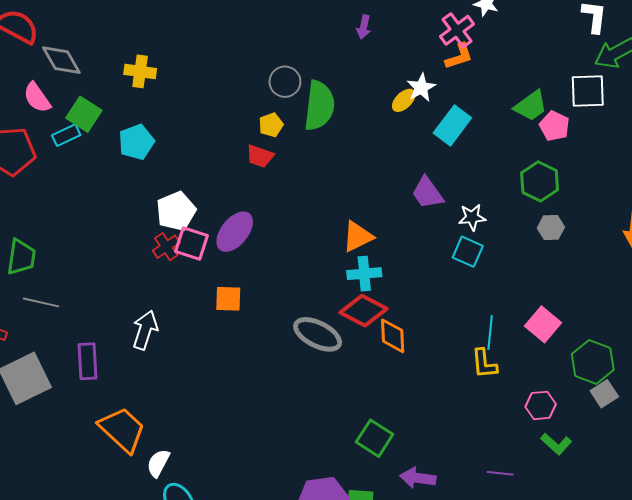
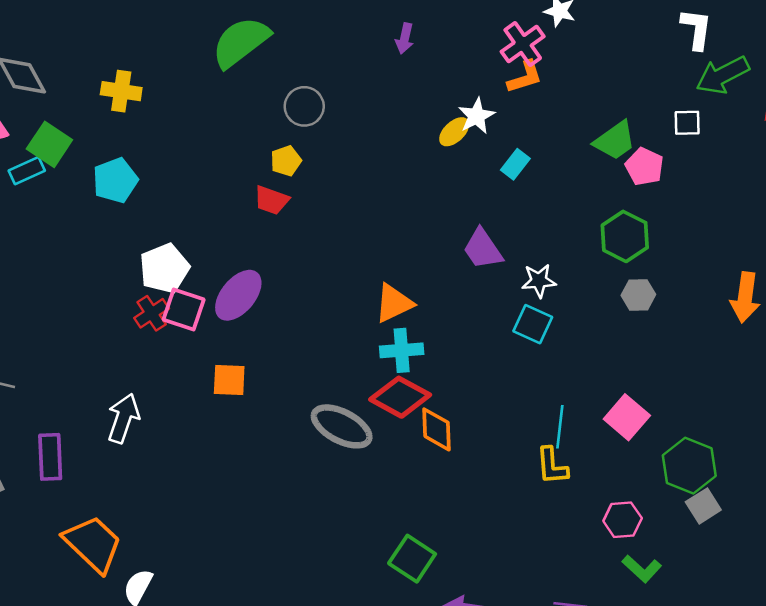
white square: (588, 91) -> (687, 123), size x0.6
green semicircle: (319, 106) -> (241, 42), moved, turned -135
cyan rectangle: (452, 125) -> (515, 164), size x0.6

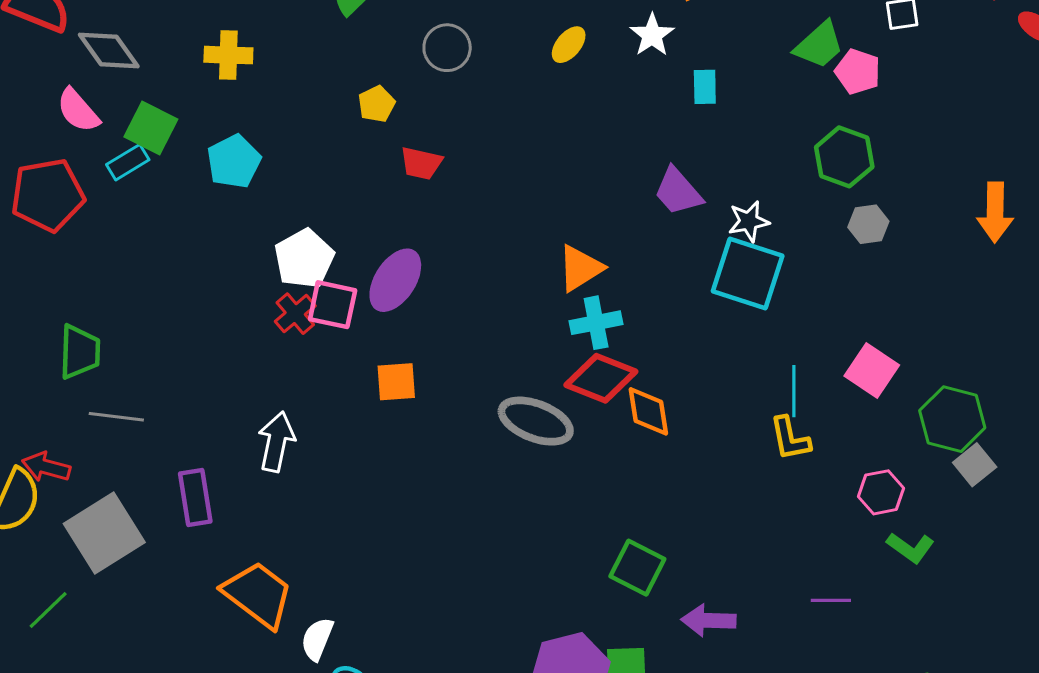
yellow ellipse: (454, 132) -> (569, 45), moved
yellow pentagon: (286, 161) -> (377, 104), moved
cyan rectangle: (515, 164) -> (705, 87), turned -32
cyan square: (533, 324) -> (748, 273), size x1.6

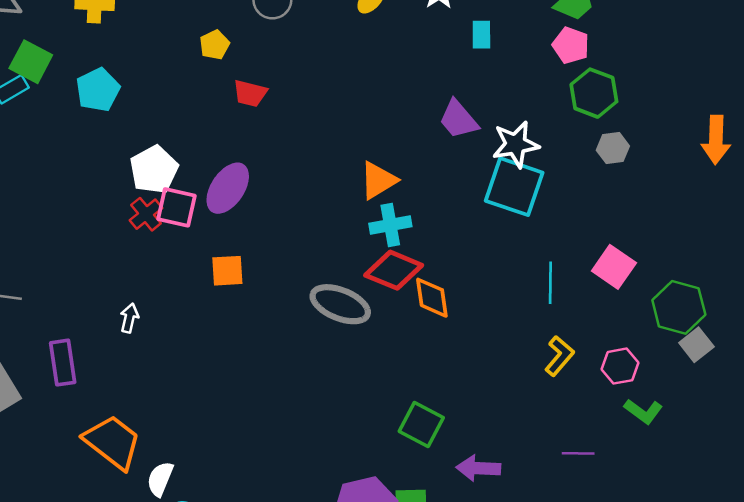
pink pentagon: (858, 72) -> (571, 45), moved
white star: (749, 221) -> (516, 144), size x1.4
yellow L-shape: (790, 439) -> (559, 356), moved, turned -129
white arrow: (276, 442) -> (129, 318), size x0.6

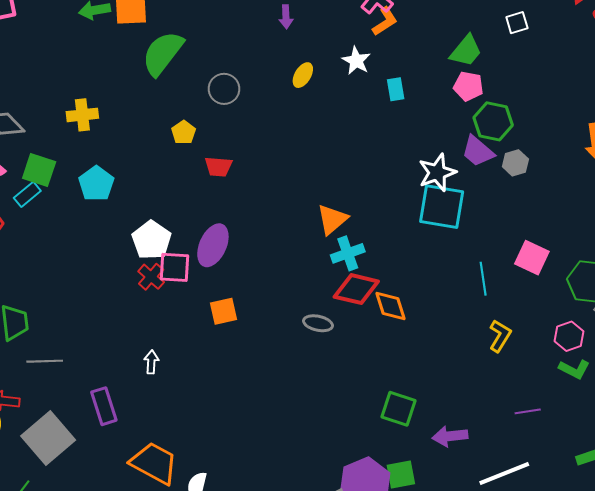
purple trapezoid: (458, 119) -> (478, 151), moved
gray ellipse: (340, 304) -> (318, 323), size x0.6
pink hexagon: (620, 366) -> (569, 336), moved

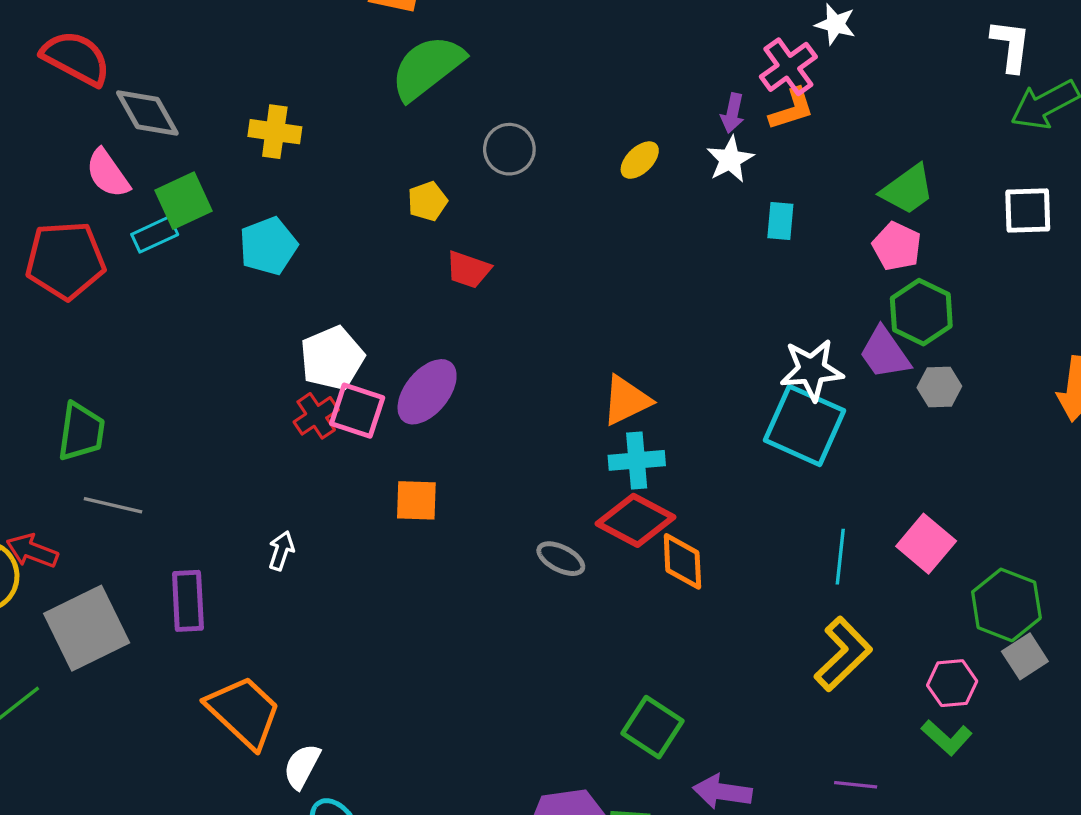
purple arrow: (286, 17) -> (733, 113), moved
white square: (517, 23) -> (1028, 210), moved, size x1.4
green square: (39, 170) -> (184, 201), turned 32
yellow L-shape: (500, 336) -> (843, 654), size x1.4

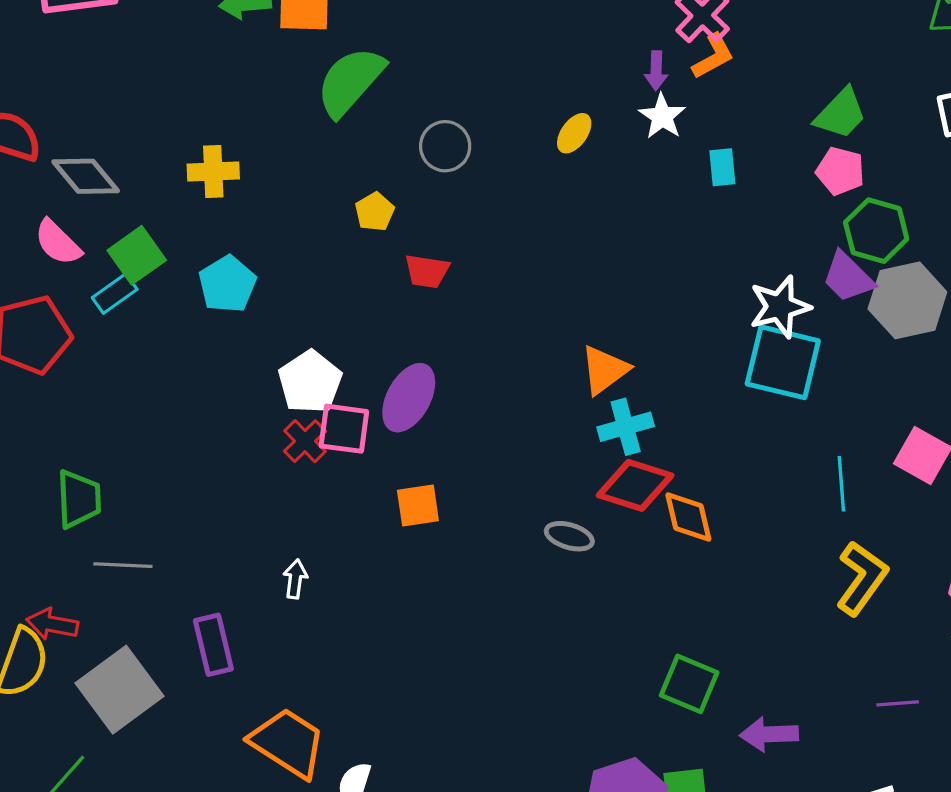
gray hexagon: (939, 387) -> (907, 300), size x1.8

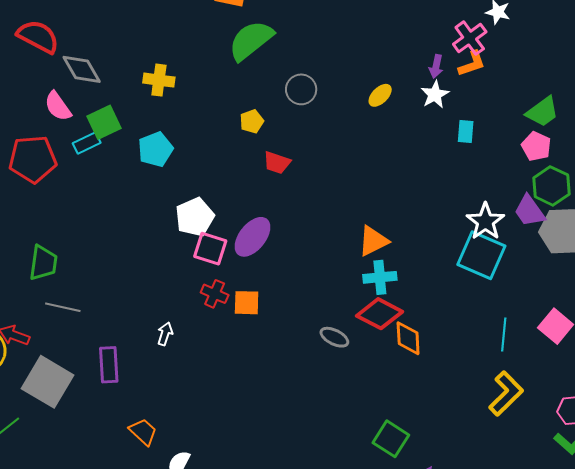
white star: (780, 307) -> (485, 221), turned -30
red cross: (305, 441) -> (215, 294), moved, turned -32
gray square: (119, 690) -> (48, 382), turned -33
orange trapezoid: (288, 743) -> (143, 432), size x0.6

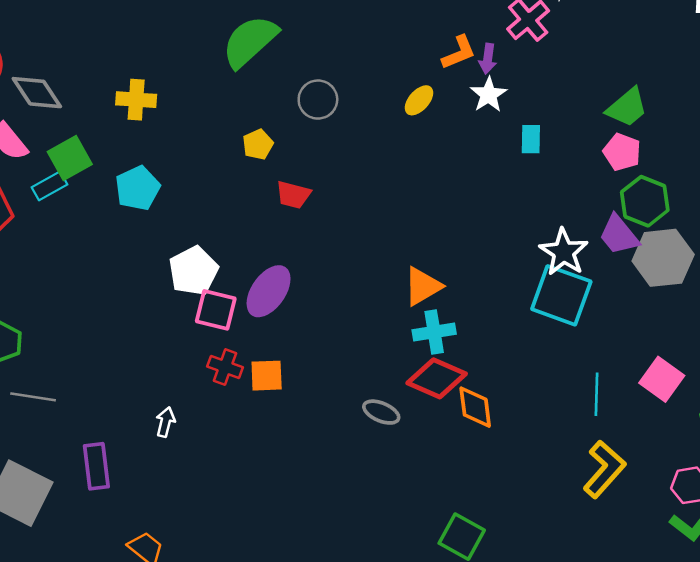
orange L-shape: (472, 64) -> (459, 52), moved

